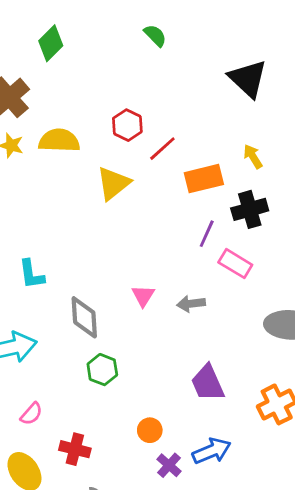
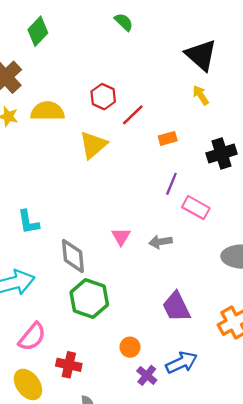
yellow arrow: (253, 156) -> (201, 95), moved
orange rectangle: (204, 179) -> (168, 138), size x0.6
black cross: (250, 209) -> (222, 154), moved
green hexagon: (102, 370) -> (89, 298), size x1.5
pink semicircle: (31, 414) -> (32, 337), size x1.5

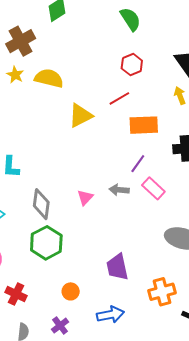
green semicircle: (124, 22) -> (130, 19), size x1.4
red hexagon: (103, 97) -> (132, 64), moved
orange rectangle: (168, 138) -> (144, 125), size x1.8
gray arrow: (160, 242) -> (119, 190), moved
purple cross: (147, 375) -> (60, 326), moved

